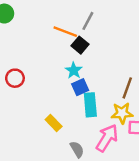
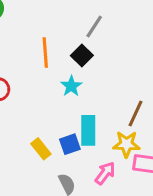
orange line: (65, 32) -> (45, 53), moved, turned 60
blue square: (80, 87) -> (70, 144), moved
pink arrow: (107, 138) -> (105, 173), size x0.7

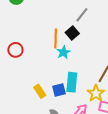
orange line: (45, 53) -> (56, 39), moved
yellow star: (126, 144) -> (96, 93), turned 30

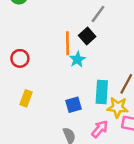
cyan rectangle: (72, 82) -> (102, 92), moved
yellow rectangle: (40, 91) -> (26, 98), moved, turned 56
yellow star: (96, 93) -> (118, 107), turned -30

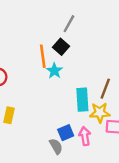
blue square: (73, 105) -> (66, 133), moved
pink arrow: (100, 129) -> (85, 136), turned -42

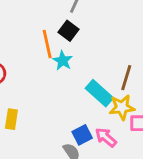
cyan rectangle: (82, 100) -> (99, 93), turned -40
pink arrow: (85, 136) -> (106, 137), turned -36

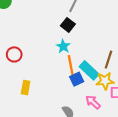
orange line: (47, 44) -> (71, 65), moved
blue square: (82, 135) -> (77, 79), moved

